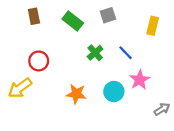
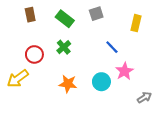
green cross: (95, 53) -> (64, 47), moved

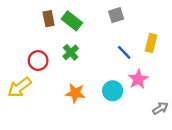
gray square: (96, 14) -> (116, 15), moved
brown rectangle: (30, 15) -> (49, 19), moved
yellow rectangle: (136, 23) -> (151, 43), moved

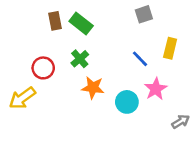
gray square: (116, 15) -> (144, 14), moved
orange star: (75, 93) -> (93, 88), moved

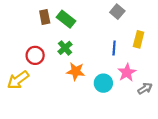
gray square: (144, 14) -> (117, 12), turned -32
blue line: (140, 59) -> (114, 48), turned 48
gray arrow: (181, 122) -> (145, 88), moved

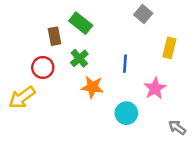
brown rectangle: (45, 17) -> (55, 36), moved
blue line: (114, 48) -> (125, 64), moved
cyan circle: (103, 83) -> (126, 113), moved
gray arrow: (145, 88) -> (177, 127), moved, turned -112

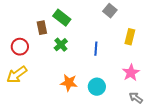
red circle: (43, 67) -> (20, 47), moved
orange star: (92, 87) -> (69, 83), moved
pink star: (155, 88) -> (131, 73), moved

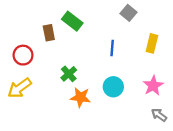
green cross: (61, 45) -> (69, 74), moved
blue line: (96, 49) -> (112, 48), moved
cyan circle: (97, 87) -> (113, 87), moved

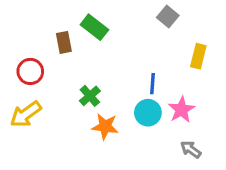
blue line: (112, 48) -> (152, 84), moved
pink star: (153, 86) -> (182, 110), moved
gray arrow: (159, 115) -> (191, 149), moved

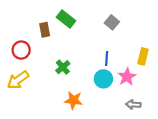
gray square: (168, 16) -> (112, 22), moved
yellow rectangle: (198, 56) -> (143, 56), moved
orange star: (105, 126) -> (73, 100), moved
gray arrow: (191, 149) -> (133, 105), turned -32

